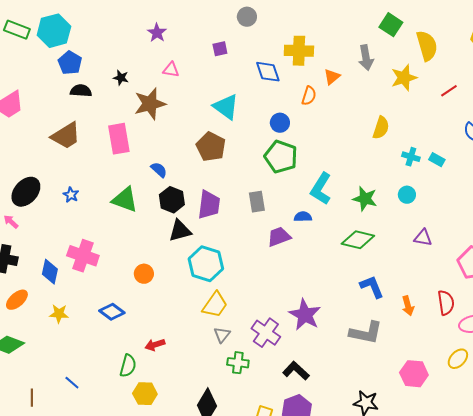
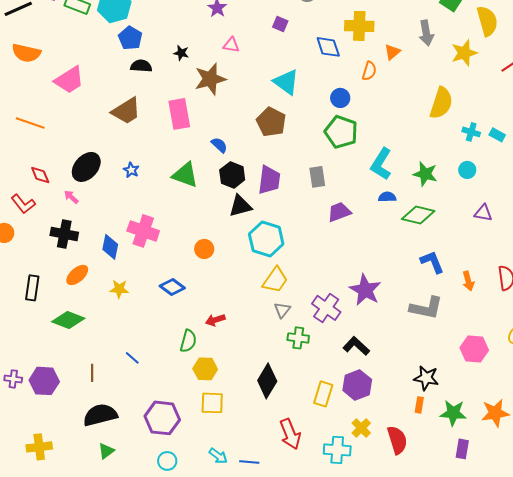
purple square: (220, 49) -> (280, 24), turned 35
yellow semicircle: (381, 128) -> (441, 103), size x1.4
blue semicircle: (303, 217) -> (387, 197), moved

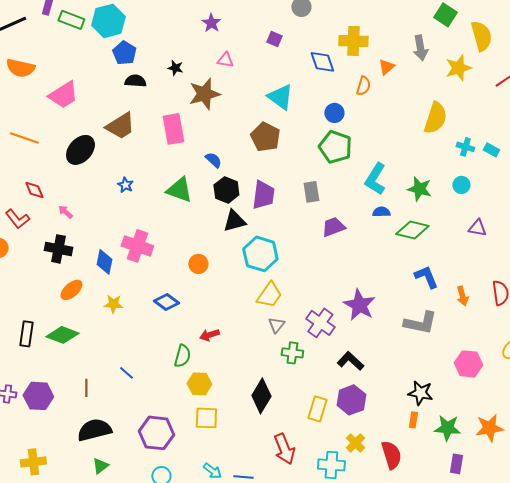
black ellipse: (86, 167) -> (80, 150), moved
black rectangle: (32, 288) -> (26, 334), moved

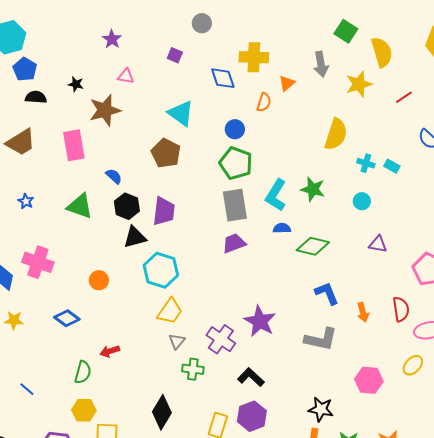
green star: (419, 189) -> (313, 189), moved
gray rectangle: (311, 192) -> (235, 205), moved, size x1.5
yellow hexagon: (199, 384) -> (84, 410), moved

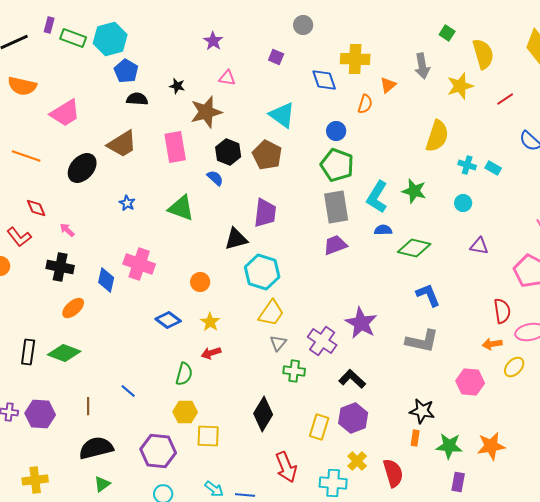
green square: (346, 31) -> (447, 33), size x0.7
black hexagon: (127, 206) -> (228, 152), moved
orange arrow: (363, 312) -> (492, 344), moved, turned 96
yellow star: (14, 320) -> (210, 322), moved, turned 30

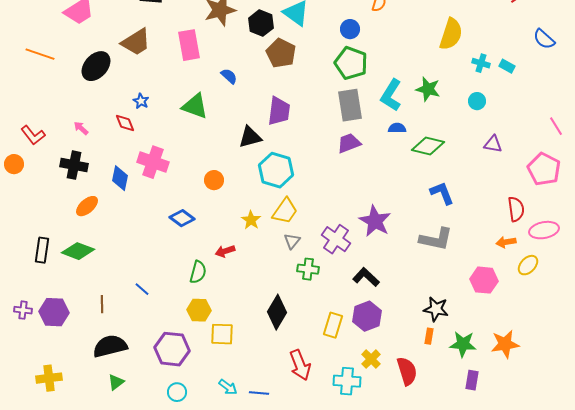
black hexagon: (228, 152) -> (261, 23), moved
red diamond: (36, 208) -> (125, 123), moved
yellow star: (210, 322) -> (251, 220), moved

